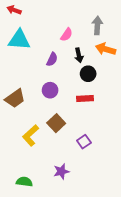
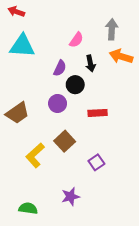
black circle: (88, 74) -> (75, 85), moved

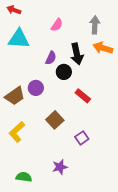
pink semicircle: (76, 40) -> (57, 25), moved
black arrow: (90, 63) -> (77, 54), size x1.5
purple circle: (58, 103) -> (36, 88), moved
red rectangle: (98, 113) -> (83, 96), turned 42
yellow L-shape: (35, 155) -> (17, 132), moved

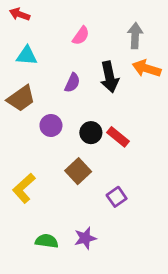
cyan triangle: (19, 39) -> (27, 56), size x0.7
black circle: (64, 72) -> (91, 133), moved
brown trapezoid: (15, 96) -> (21, 98), moved
green semicircle: (24, 177) -> (47, 241), moved

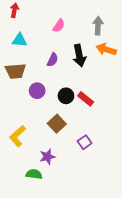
red arrow: (20, 14) -> (14, 10), turned 80
brown trapezoid: (21, 98) -> (15, 71), turned 30
purple star: (85, 238) -> (47, 157), moved

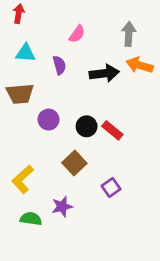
black arrow: (79, 56) -> (104, 73), turned -85
purple semicircle: (53, 60) -> (59, 65), moved, turned -40
green semicircle: (34, 174) -> (31, 219), moved

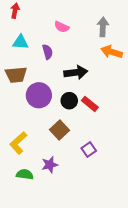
pink semicircle: (77, 34) -> (62, 27), turned 80
black arrow: (104, 73) -> (76, 72), moved
purple circle: (49, 120) -> (39, 95), size x1.5

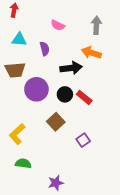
orange arrow: (112, 52) -> (91, 53), moved
purple star: (50, 165) -> (56, 183), moved

